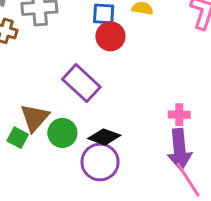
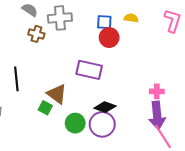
purple rectangle: (81, 83) -> (89, 70), turned -30
brown triangle: (35, 118) -> (57, 94), turned -35
green circle: (62, 133) -> (75, 123), moved

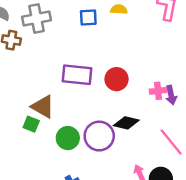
red circle: (109, 38) -> (117, 79), moved
black diamond: (105, 107) -> (126, 123), moved
purple arrow: (157, 116) -> (171, 95), moved, size x0.6

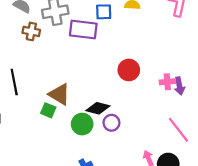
purple rectangle: (77, 75) -> (83, 30), moved
black diamond: (126, 123) -> (98, 108), moved
purple circle: (99, 136) -> (111, 123), size x0.6

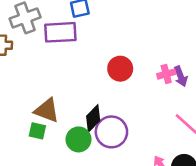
black diamond: (98, 108) -> (93, 118), turned -50
purple circle: (111, 123) -> (111, 132), size x1.6

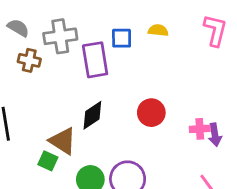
purple rectangle: (60, 32) -> (95, 60), turned 72
black diamond: (93, 118) -> (92, 115), moved

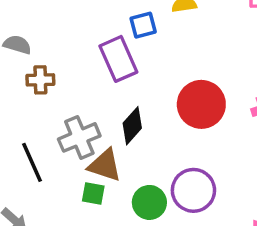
gray cross: (60, 36) -> (79, 137), moved
red circle: (151, 113) -> (201, 104), size x1.4

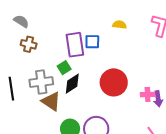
blue square: (143, 25) -> (92, 42), moved
green square: (93, 193) -> (64, 68), moved, turned 32

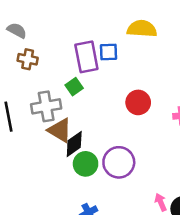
yellow semicircle: (119, 25) -> (142, 29), size x1.6
red circle: (114, 82) -> (138, 102), size x0.7
black diamond: (72, 84) -> (74, 144), moved

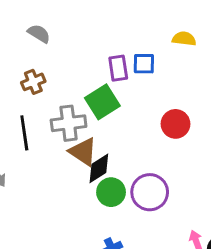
yellow semicircle: (142, 29) -> (184, 39), size x0.7
purple rectangle: (86, 57) -> (118, 68), size x0.7
brown cross: (28, 59) -> (33, 82), moved, turned -36
green square: (74, 87) -> (102, 102), size x1.6

